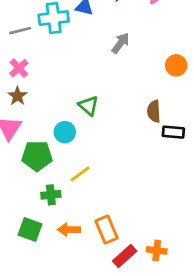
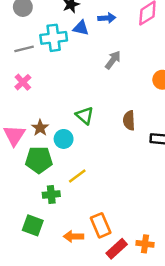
brown star: (17, 96) -> (40, 128), moved
brown semicircle: (154, 111) -> (129, 120), moved
orange arrow: (69, 230) -> (73, 236), moved

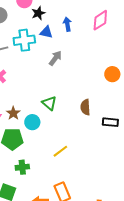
blue arrow: (107, 18) -> (67, 24), turned -96
gray arrow: (113, 60) -> (55, 58), moved
yellow line: (77, 176) -> (60, 151), moved

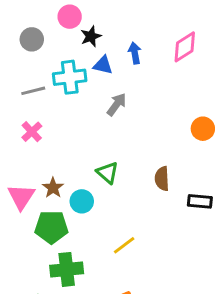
green cross: (22, 167) -> (67, 269), size x1.5

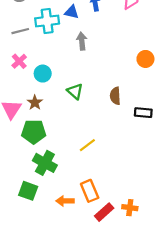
gray arrow: (117, 104) -> (82, 41), turned -42
cyan circle: (82, 201) -> (43, 74), moved
green cross: (67, 269) -> (45, 163), turned 35

